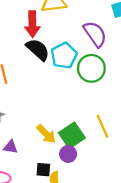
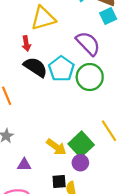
red arrow: (32, 24) -> (26, 43), size x0.6

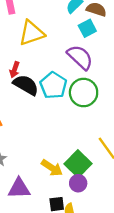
cyan square: (108, 16) -> (87, 28), moved
red arrow: (26, 43) -> (15, 70), moved, turned 32
purple triangle: (24, 165) -> (19, 188), size x1.5

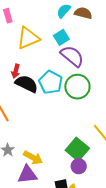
cyan square: (87, 28) -> (61, 37), moved
yellow arrow: (52, 168) -> (33, 158), moved

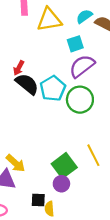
yellow triangle: (28, 38) -> (49, 20), moved
purple semicircle: (72, 56) -> (82, 66), turned -90

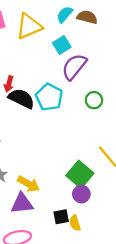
green circle: (80, 100) -> (94, 100), moved, size x0.6

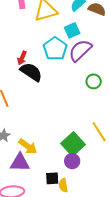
cyan pentagon: (49, 97) -> (55, 49), moved

